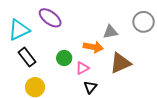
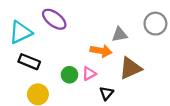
black rectangle: (27, 57) -> (29, 62), turned -30
green circle: (64, 58) -> (69, 75), moved
black triangle: (90, 87) -> (106, 93), moved

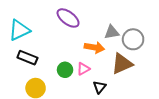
purple ellipse: (54, 19) -> (68, 18), moved
gray circle: (155, 24) -> (133, 39), moved

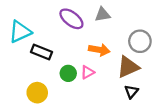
gray triangle: (112, 32) -> (102, 15), moved
black rectangle: (27, 58) -> (41, 52), moved
black triangle: (100, 87) -> (131, 92), moved

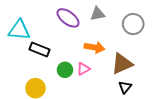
cyan triangle: (20, 32) -> (19, 30), turned 30
gray circle: (140, 41) -> (133, 24), moved

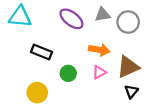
gray circle: (133, 24) -> (128, 22), moved
cyan triangle: (19, 30) -> (20, 17), moved
pink triangle: (83, 69) -> (99, 72), moved

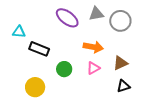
cyan triangle: (20, 17) -> (19, 32), moved, size x0.6
brown triangle: (128, 67) -> (120, 63), size x0.7
black triangle: (131, 92) -> (123, 86), turned 32

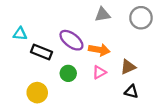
purple ellipse: (67, 18) -> (71, 40), moved
gray circle: (120, 21) -> (141, 18), moved
black triangle: (123, 86) -> (131, 92), turned 32

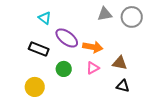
gray triangle: (102, 15) -> (105, 14), moved
cyan triangle: (20, 34) -> (45, 18), moved, turned 32
brown triangle: (128, 67) -> (120, 63), turned 35

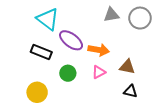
cyan triangle: (45, 18) -> (48, 19), size x1.6

